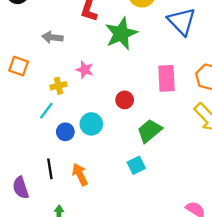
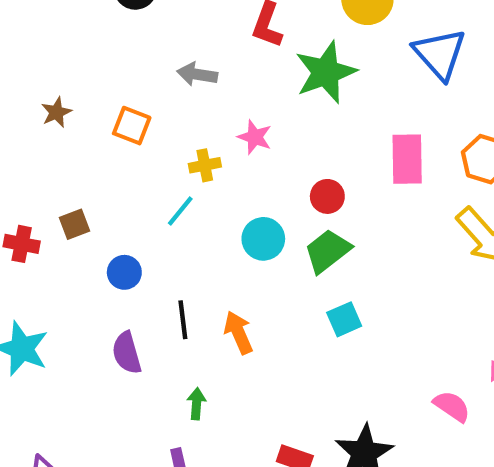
green trapezoid: (150, 131) -> (328, 251), moved
blue circle: (65, 132) -> (124, 272), moved

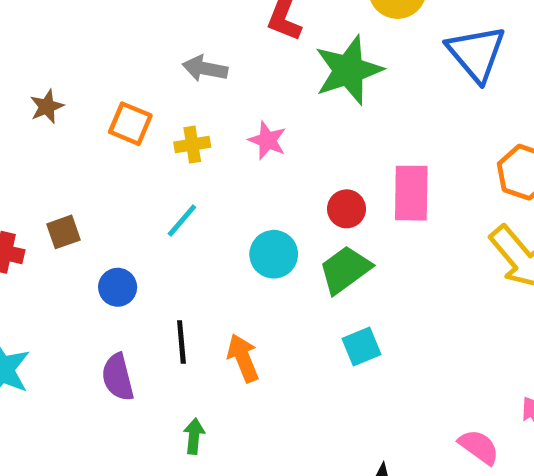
pink rectangle: (407, 159) -> (411, 193), moved
yellow cross: (205, 165) -> (192, 145), moved

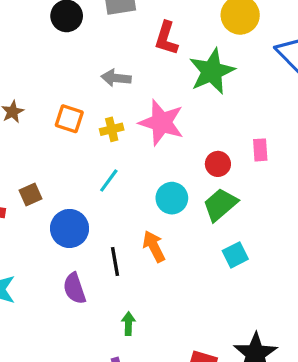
pink star: (267, 140) -> (161, 123), size x1.8
pink rectangle: (411, 193) -> (260, 150), size x0.6
blue circle: (118, 287) -> (70, 228), size x1.5
orange arrow: (243, 358) -> (154, 246), moved

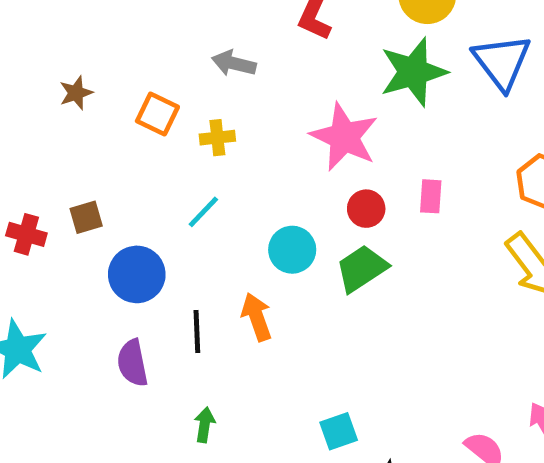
green star: (212, 71) -> (413, 72), moved
pink star: (161, 123) -> (344, 137), moved
cyan square: (235, 255) -> (339, 431), moved

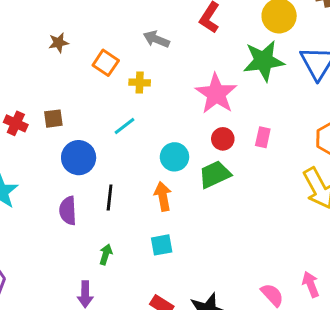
orange arrow: (257, 317) -> (163, 196), moved
cyan square: (339, 431) -> (162, 245), moved

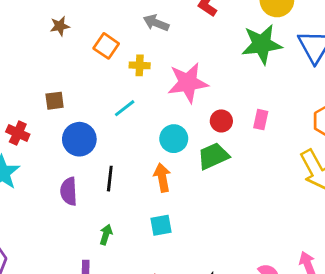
pink star: (216, 94) -> (188, 83), moved, turned 30
red cross: (16, 123) -> (18, 133), moved

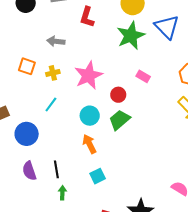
pink rectangle: (261, 120) -> (143, 76), moved, turned -56
black line: (110, 179) -> (56, 169), moved

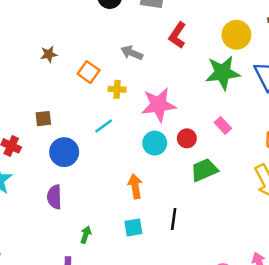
cyan circle: (90, 116) -> (155, 143), moved
green trapezoid: (119, 120) -> (204, 170), moved
black line: (56, 169) -> (174, 219), moved

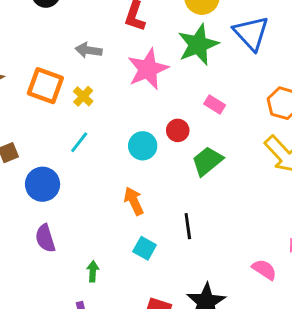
orange square: (89, 72) -> (45, 86), size x1.4
yellow cross: (117, 89) -> (83, 96), turned -35
pink star: (158, 105) -> (148, 69), moved
cyan square: (133, 227) -> (145, 248), turned -36

